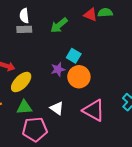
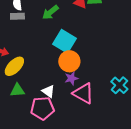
cyan square: (74, 56) -> (64, 41), size x1.6
purple star: (58, 69) -> (71, 78), moved
pink pentagon: (35, 129) -> (42, 108), moved

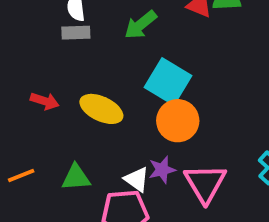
yellow ellipse: (14, 66) -> (101, 109), moved, turned 70
purple star: (71, 78) -> (162, 170), moved
pink triangle: (83, 93) -> (205, 183), turned 30

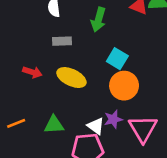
green arrow: (141, 25) -> (98, 20), turned -35
gray rectangle: (76, 33) -> (62, 41), moved
cyan square: (168, 82) -> (117, 59), size x0.7

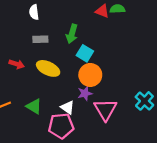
green arrow: (98, 20) -> (72, 34), moved
purple star: (113, 119) -> (85, 93), moved
green triangle: (54, 125) -> (34, 106), turned 35

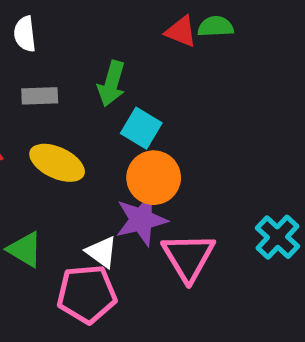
purple star: (85, 93) -> (141, 220), size x1.5

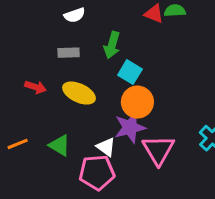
white semicircle: (25, 34) -> (75, 15), moved, turned -102

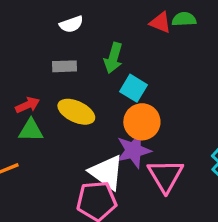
red arrow: (36, 87) -> (28, 105), turned -42
green triangle: (60, 145) -> (31, 130), moved, turned -30
white triangle: (106, 147) -> (107, 172), size x1.6

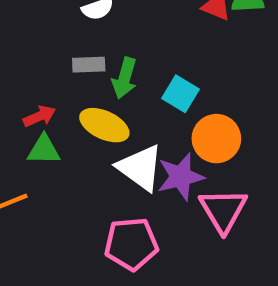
green arrow: (113, 58) -> (125, 78), moved
orange circle: (142, 122) -> (216, 139), moved
white triangle: (107, 172) -> (140, 168), moved

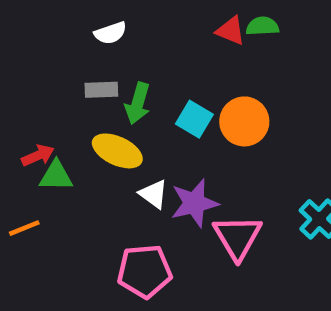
red arrow: (39, 116) -> (38, 155), moved
orange circle: (216, 139) -> (244, 121), moved
white triangle: (140, 168) -> (154, 194), size x0.6

